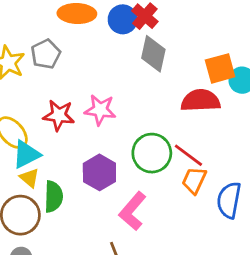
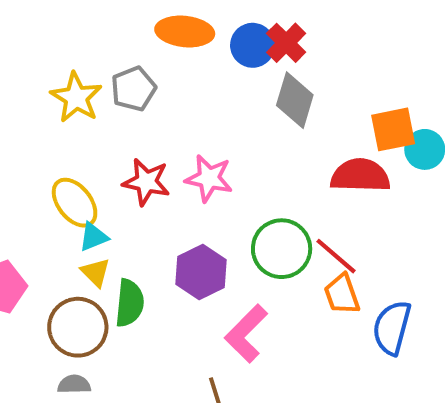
cyan triangle: (26, 154) -> (93, 237), size x0.7
orange trapezoid: (194, 180) -> (342, 294), turned -48

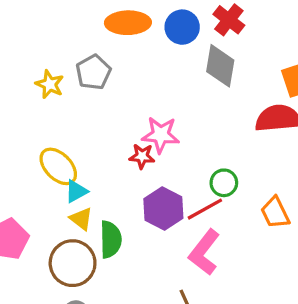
red cross: (286, 43) -> (229, 20), moved
yellow star: (76, 97) -> (50, 84), size x0.7
red star: (146, 182) -> (142, 156), moved, size x0.7
green circle: (282, 249) -> (224, 183), size x0.6
red line: (336, 256) -> (205, 209), moved, turned -63

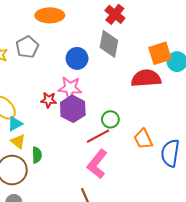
blue circle: (182, 27) -> (77, 58), moved
red star: (142, 156) -> (49, 100), moved
purple hexagon: (163, 209) -> (73, 109), moved
green semicircle: (111, 239) -> (37, 155), size x0.7

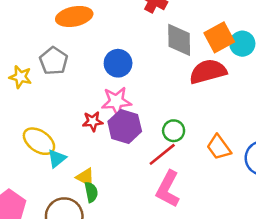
gray diamond: (109, 44) -> (179, 40), moved
yellow triangle: (18, 141) -> (85, 177), moved

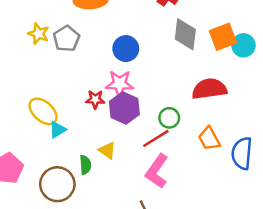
red semicircle: (208, 71) -> (209, 89), moved
yellow star: (20, 77) -> (38, 34), moved
yellow triangle: (85, 177) -> (107, 150), moved

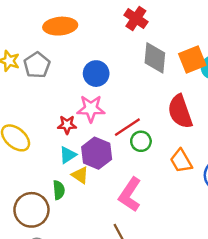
red semicircle: (209, 89) -> (180, 112), turned -100
purple hexagon: (124, 108) -> (97, 153), moved
cyan triangle: (58, 130) -> (68, 155), moved
red line: (156, 138) -> (127, 127), moved

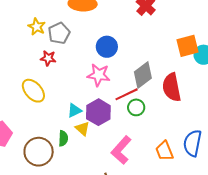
gray diamond: (155, 58) -> (143, 75), moved, turned 40
red star: (67, 125) -> (48, 58), moved
orange trapezoid: (181, 161) -> (164, 151), moved

